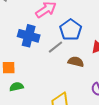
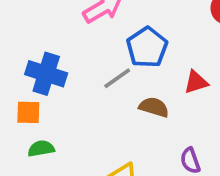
blue cross: (29, 36) -> (46, 74), moved

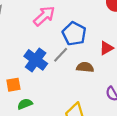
blue cross: (46, 74) -> (36, 60), moved, turned 30

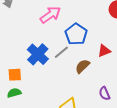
brown semicircle: (85, 67) -> (82, 66), turned -56
green semicircle: (25, 104) -> (14, 93), moved

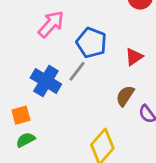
brown semicircle: (82, 66) -> (125, 96), moved

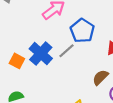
orange square: (21, 115) -> (17, 61), moved, turned 32

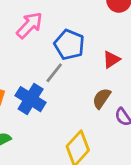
blue cross: (41, 54) -> (31, 99), moved

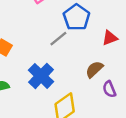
blue cross: (31, 99) -> (41, 76), moved

